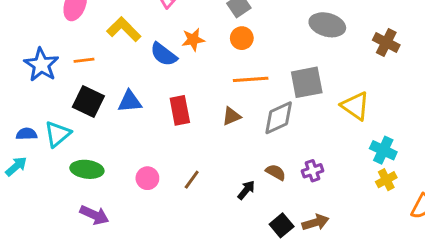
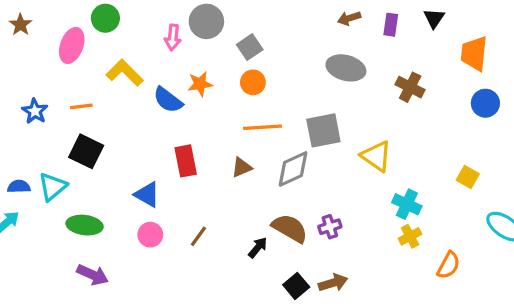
blue star: (41, 65) -> (35, 111), size x0.7
blue triangle: (130, 102) -> (147, 195), moved, turned 35
brown semicircle: (276, 172) -> (290, 228), size x1.6

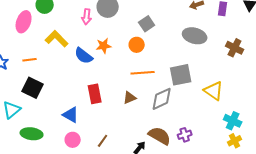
gray square: (250, 47) -> (147, 24), moved

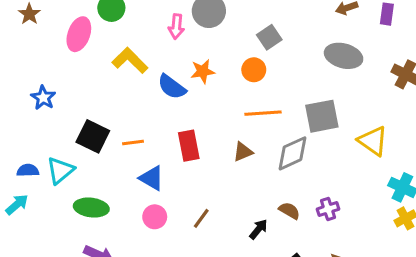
orange line: (30, 60) -> (133, 143), moved
brown semicircle: (160, 136) -> (289, 211), size x0.6

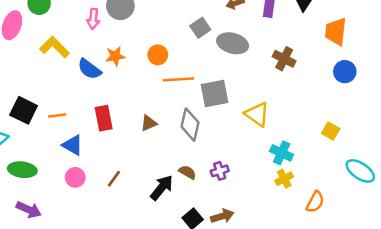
gray square: (269, 37) -> (200, 28), moved
orange line: (263, 113) -> (178, 79), moved
gray diamond: (292, 153) -> (190, 125), turned -52
black arrow: (258, 229) -> (162, 188), size x1.5

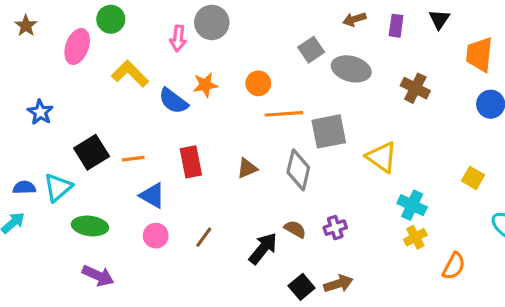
black square: (24, 110) -> (92, 152), turned 32

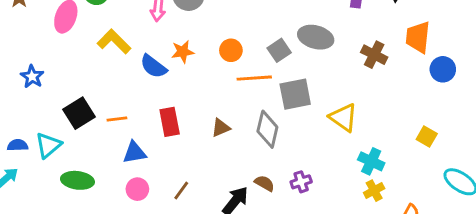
gray square: (311, 50) -> (279, 50), moved
orange trapezoid: (479, 54) -> (418, 37), moved
blue triangle: (152, 196) -> (134, 153), turned -40

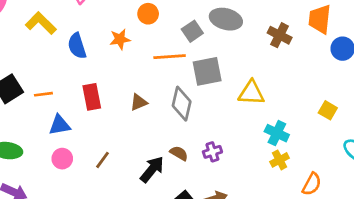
orange circle: (231, 50) -> (148, 14), moved
orange star: (183, 52) -> (120, 39), moved
blue semicircle: (153, 66) -> (77, 46), turned 35
yellow triangle: (343, 118) -> (251, 93), turned -32

